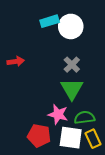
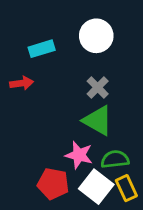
cyan rectangle: (50, 21) -> (42, 49), moved
green triangle: (72, 89) -> (98, 121), turned -30
white square: (71, 138) -> (96, 187), turned 30

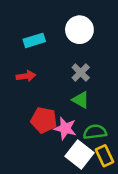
red arrow: (22, 83) -> (26, 76), moved
green triangle: (98, 121) -> (81, 100), size x0.7
red pentagon: (53, 184) -> (44, 120), moved

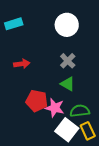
cyan rectangle: (34, 40) -> (14, 24), moved

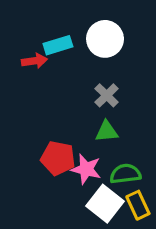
cyan rectangle: (14, 24) -> (58, 45), moved
red arrow: (22, 64) -> (34, 61), moved
green triangle: (68, 84) -> (107, 131), turned -35

